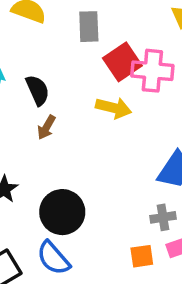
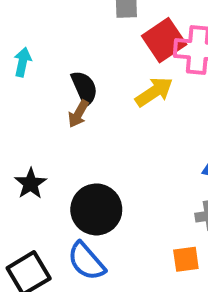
black semicircle: (38, 90) -> (84, 88), moved
yellow arrow: (114, 108) -> (154, 92), turned -48

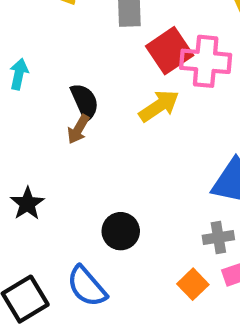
black circle: (96, 209) -> (121, 231), moved, size x0.7
orange square: (186, 259) -> (193, 284), turned -36

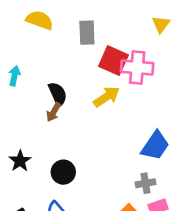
red square: (170, 51) -> (113, 61), turned -32
black circle: (121, 231) -> (63, 172), moved

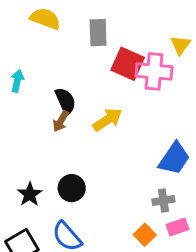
yellow triangle: (161, 24) -> (181, 45), moved
yellow arrow: (106, 97) -> (107, 120), moved
black star: (20, 161) -> (30, 194), moved

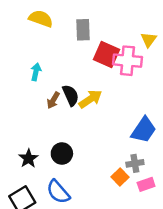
cyan arrow: (17, 81) -> (36, 72), moved
black semicircle: (65, 101) -> (71, 95), moved
orange square: (145, 235) -> (120, 177), moved

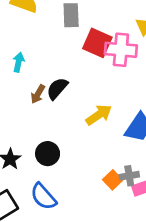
black semicircle: (71, 95) -> (57, 89), turned -115
yellow arrow: (90, 99) -> (99, 115), moved
gray cross: (135, 163) -> (129, 176), moved

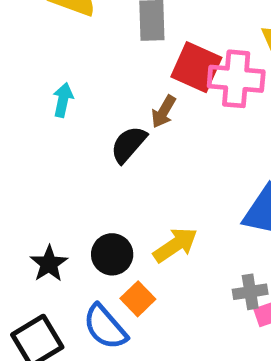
brown arrow: (38, 94) -> (164, 112), moved
yellow arrow: (99, 115) -> (175, 245), moved
orange square: (113, 180) -> (138, 299), moved

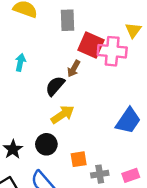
yellow arrow: (175, 245) -> (63, 115), moved
gray cross: (250, 292) -> (100, 174), moved
orange square: (138, 299) -> (79, 159), moved, turned 35

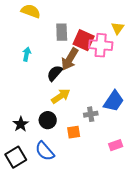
gray rectangle: (67, 20) -> (62, 32), moved
brown arrow: (74, 69) -> (70, 59), size x1.6
gray cross: (100, 174) -> (91, 114), moved

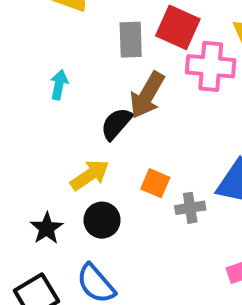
red square: (84, 40) -> (178, 27), moved
yellow arrow: (61, 96) -> (90, 175), moved
orange square: (74, 132) -> (155, 183), moved, turned 32

